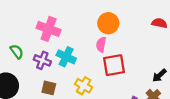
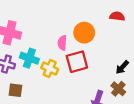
orange circle: (108, 23) -> (84, 33), moved
yellow cross: (84, 86) -> (50, 68), moved

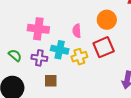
pink semicircle: (62, 43) -> (77, 31), moved
yellow cross: (50, 68) -> (79, 57), turned -35

